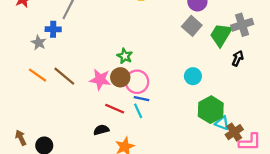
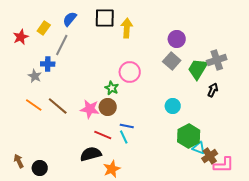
pink circle: (137, 82) -> (130, 72), moved
black semicircle: (101, 130) -> (91, 154), size x1.5

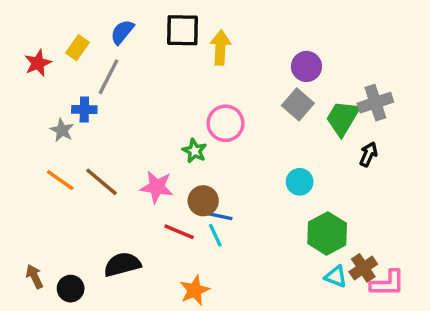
brown circle: (108, 107) -> (203, 201), moved
cyan triangle: (199, 148) -> (336, 277), moved
black semicircle: (91, 154) -> (122, 264), moved

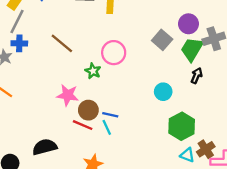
purple circle: (306, 66) -> (188, 24), moved
gray line: (108, 77) -> (17, 21), moved
black arrow: (368, 154) -> (197, 76), moved
brown line: (102, 182) -> (62, 43), moved
brown circle: (203, 201) -> (88, 110), moved

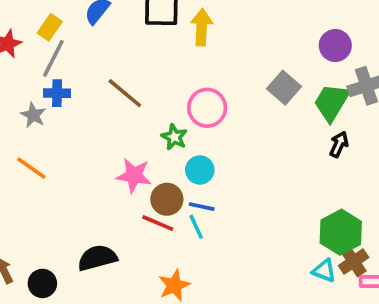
purple circle: (188, 24) -> (335, 46), moved
cyan circle: (163, 92) -> (200, 170), moved
green hexagon: (182, 126) -> (341, 232), moved

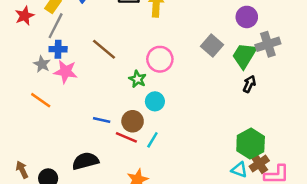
pink star: (134, 175) -> (66, 72), moved
blue line: (202, 207) -> (102, 120), moved
cyan line: (196, 227) -> (152, 140), turned 56

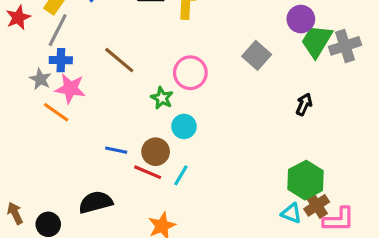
gray cross: (268, 44) -> (345, 46), moved
green trapezoid: (244, 55) -> (317, 41), moved
orange line: (41, 100) -> (56, 112), moved

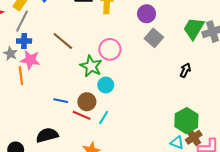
purple circle: (301, 19) -> (147, 14), moved
green star: (162, 98) -> (91, 66), size x1.5
orange line: (56, 112) -> (21, 76), turned 48

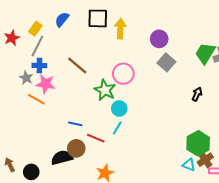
orange line: (21, 76) -> (36, 99), turned -54
brown circle: (87, 102) -> (76, 148), moved
cyan line: (104, 117) -> (117, 128), moved

